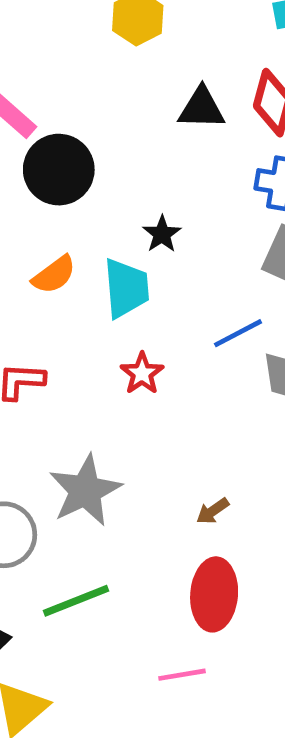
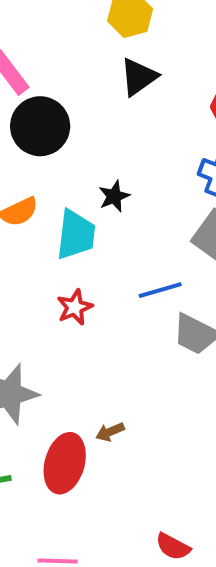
black triangle: (202, 108) -> (139, 77), moved, turned -48
red ellipse: (214, 594) -> (65, 463), moved

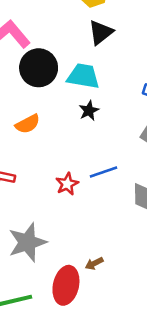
cyan trapezoid: (76, 235) -> (83, 76), moved, turned -84
blue line: (160, 290) -> (103, 172), moved

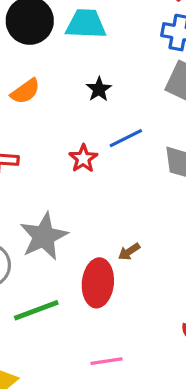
black star: (89, 111) -> (99, 89), moved

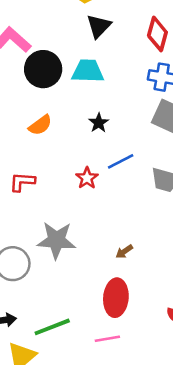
gray star: (44, 236) -> (56, 240), turned 30
red ellipse: (98, 283) -> (116, 298), moved
green line: (36, 310) -> (52, 327), moved

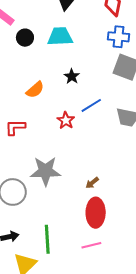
black circle: (43, 69) -> (25, 38), size x0.6
orange semicircle: (40, 125) -> (35, 90), moved
brown arrow: (124, 252) -> (92, 183), moved
green line: (52, 327) -> (47, 239), turned -68

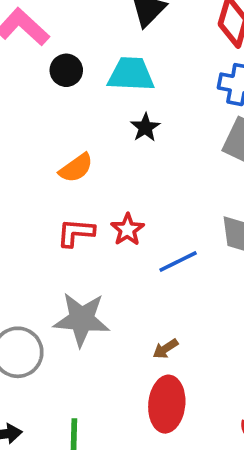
black star: (72, 76) -> (145, 127), moved
blue line: (91, 105) -> (178, 262), moved
red L-shape: (15, 127) -> (76, 233), moved

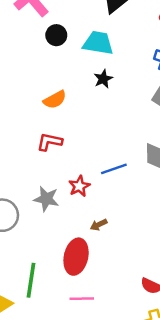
red star: (127, 230) -> (79, 186), moved
gray star: (82, 319) -> (46, 199), size x0.7
red ellipse: (167, 404) -> (76, 257), moved

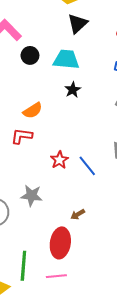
red L-shape: (49, 142) -> (22, 136), moved
blue line: (114, 169) -> (87, 166), turned 75
red star: (79, 186) -> (59, 160), moved
pink line: (82, 299) -> (56, 276), moved

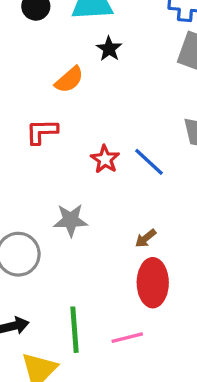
orange semicircle: (33, 110) -> (69, 80), moved
red ellipse: (60, 243) -> (153, 283), moved

